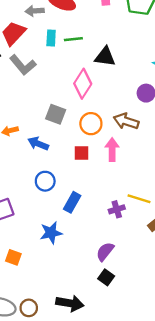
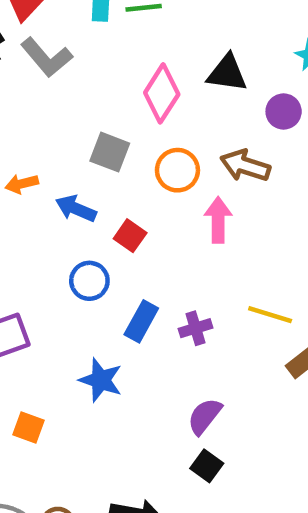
black triangle: (105, 57) -> (227, 73), moved
red square: (82, 153) -> (130, 236), moved, turned 35
purple cross: (117, 209) -> (196, 328), moved
blue star: (51, 233) -> (101, 380), turned 30

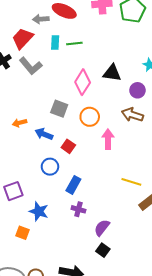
brown arrow: (245, 166) -> (132, 115), moved
purple cross: (196, 328) -> (78, 209), moved, turned 32
blue star: (101, 380) -> (39, 211), moved

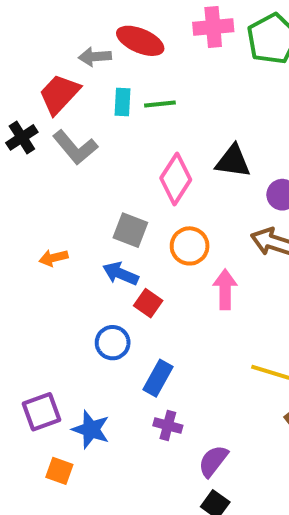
blue arrow: (44, 134) -> (120, 274), moved
purple square: (13, 191) -> (42, 412), moved

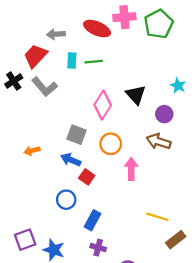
red ellipse: (140, 41) -> (97, 29), moved
black triangle: (233, 161) -> (136, 95), turned 40

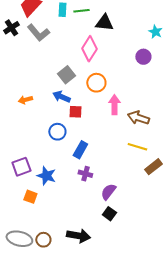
black triangle: (136, 95) -> (104, 23), moved, turned -42
gray square: (76, 135) -> (66, 75), turned 30
brown arrow: (159, 141) -> (138, 118), moved
orange arrow: (32, 151) -> (25, 100), moved
red square: (87, 177) -> (75, 112), turned -32

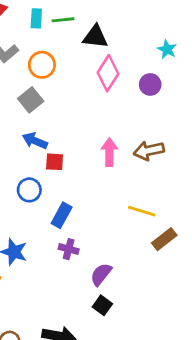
pink diamond: (89, 49) -> (108, 73), moved
gray square: (66, 75) -> (31, 100), moved
orange circle: (96, 83) -> (42, 65), moved
brown arrow: (138, 118) -> (149, 151), moved, turned -30

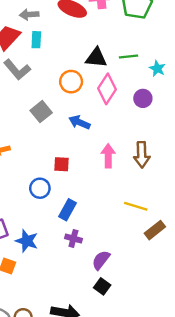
cyan rectangle: (36, 18) -> (36, 40), moved
green line: (63, 20) -> (129, 56), moved
orange circle: (42, 65) -> (71, 82), moved
blue arrow: (35, 141) -> (79, 122), moved
brown arrow: (149, 151) -> (142, 155), turned -80

